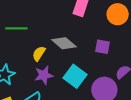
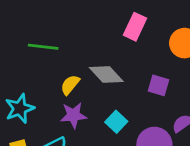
cyan square: (75, 76) -> (116, 122), size x0.7

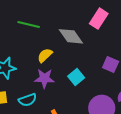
gray diamond: (106, 74) -> (71, 36), moved
cyan square: (116, 122) -> (76, 77), moved

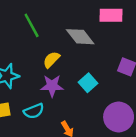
pink rectangle: (99, 19) -> (111, 15), turned 60
green line: (29, 25) -> (32, 25), turned 50

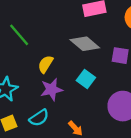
gray diamond: (80, 37) -> (85, 44), moved

